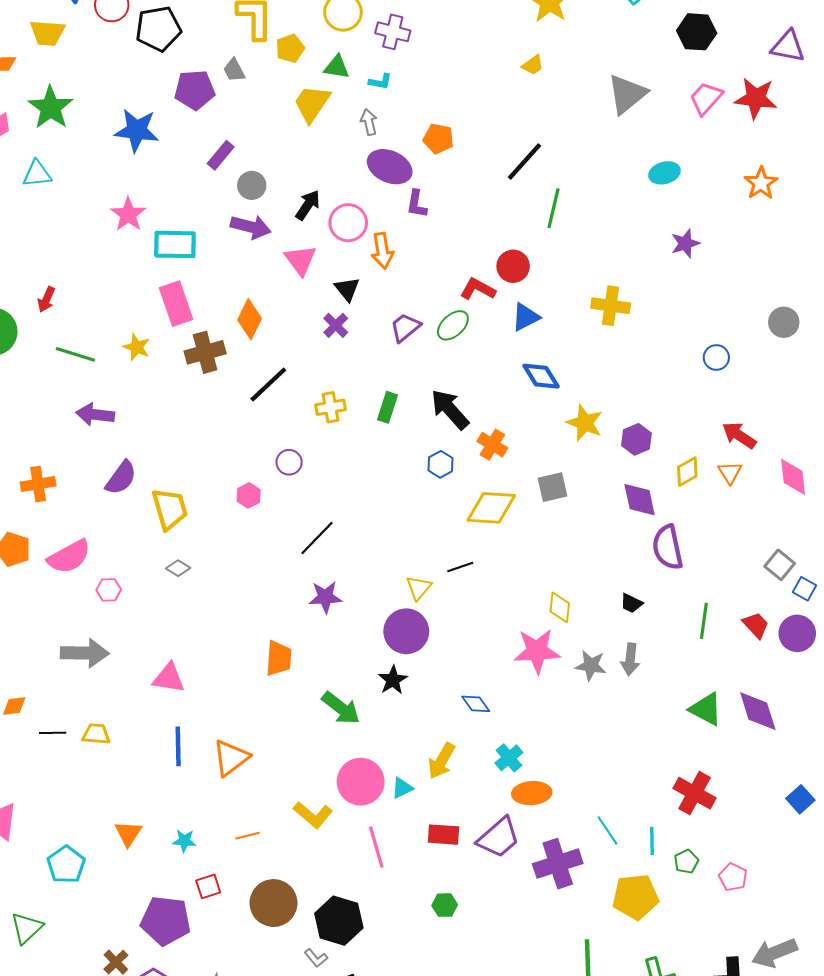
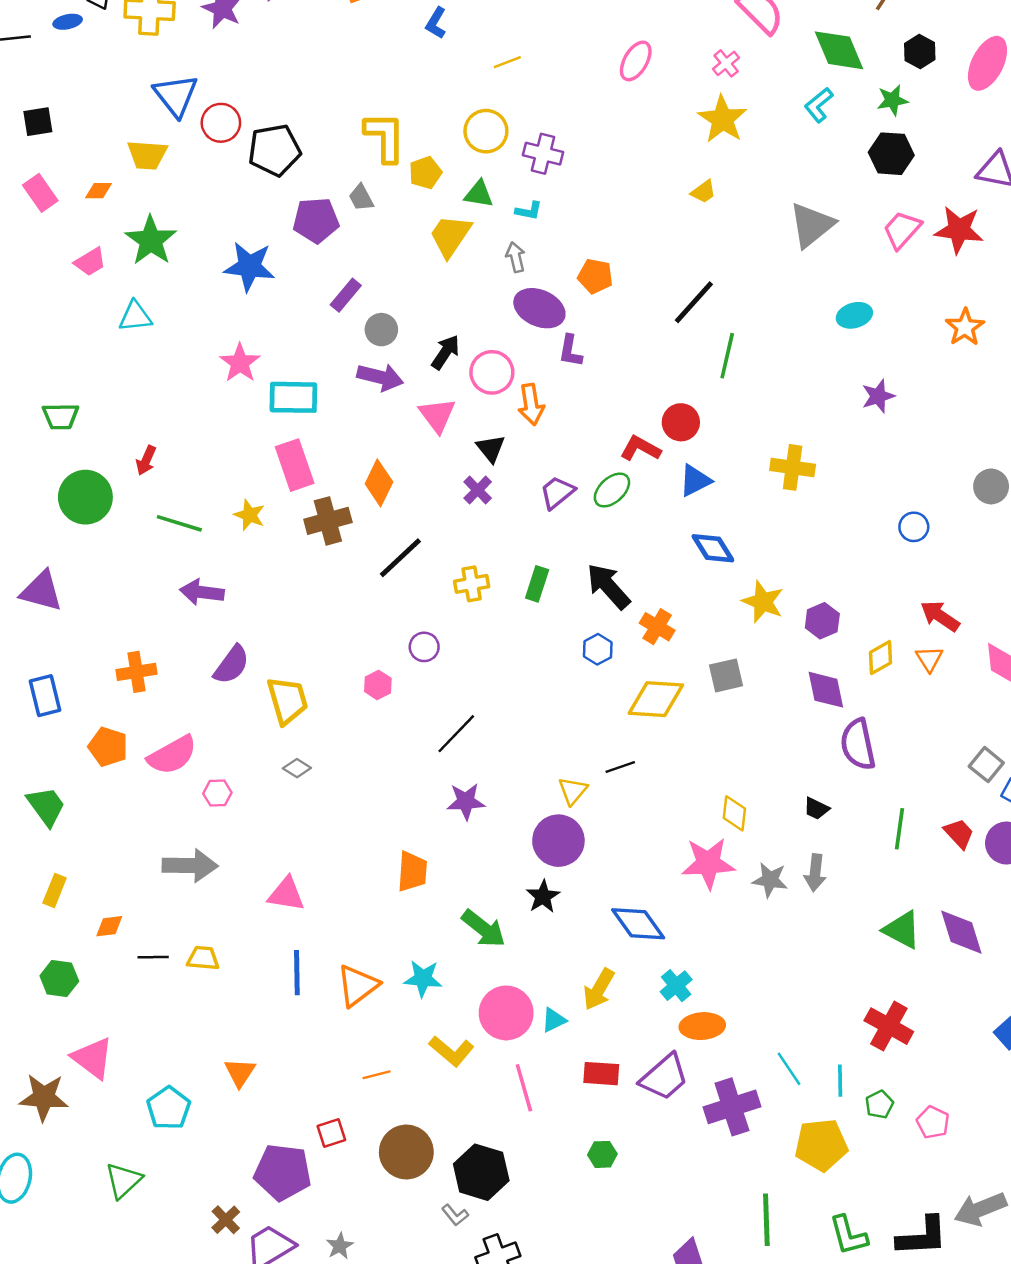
blue diamond: (476, 704) -> (638, 924), size x1.6
cyan star: (184, 841) -> (423, 978), moved, size x1.4

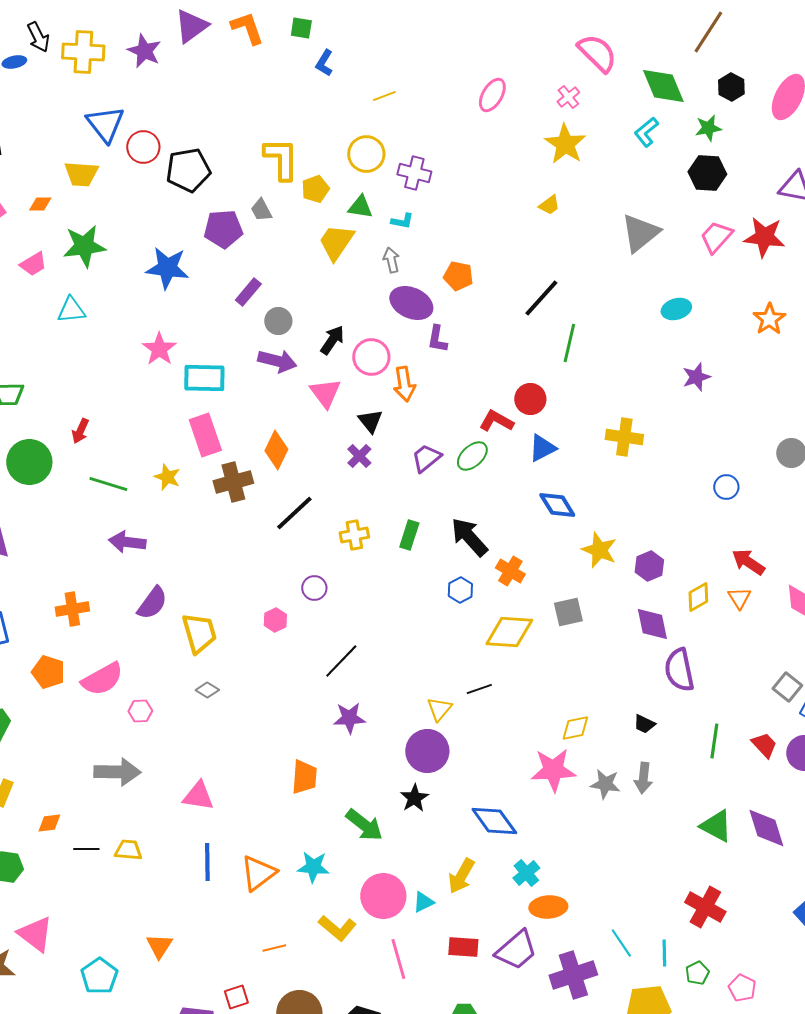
green star: (151, 240) -> (84, 246), turned 30
yellow diamond: (734, 813) -> (575, 728), turned 72

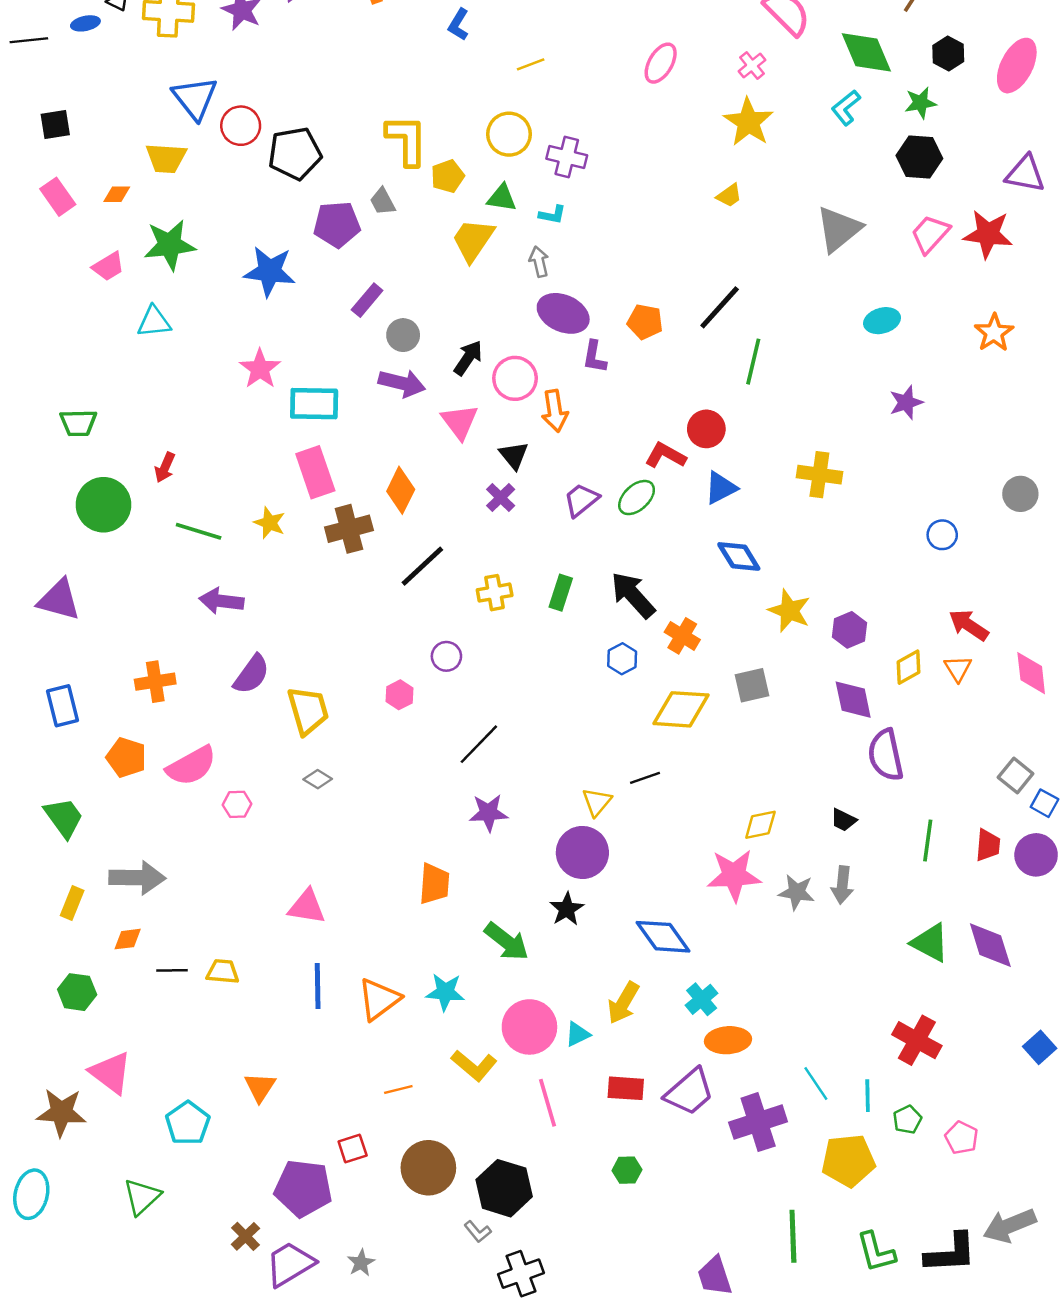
orange pentagon: (458, 276) -> (645, 322), moved
red trapezoid: (764, 745) -> (988, 845), turned 48
gray arrow: (117, 772) -> (137, 878), moved

